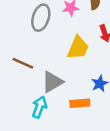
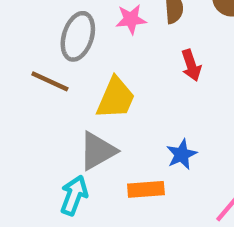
yellow trapezoid: (78, 48) -> (116, 98), moved
brown line: (23, 63) -> (50, 81), moved

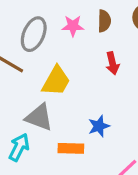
gray triangle: (97, 151) -> (39, 117), turned 44

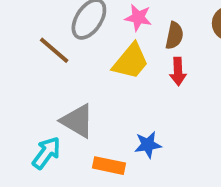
brown semicircle: (104, 21) -> (174, 36), moved
yellow trapezoid: (56, 81) -> (131, 61), moved

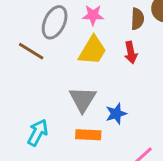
brown semicircle: (174, 36) -> (137, 19), moved
gray triangle: (77, 121) -> (83, 99), moved, turned 40

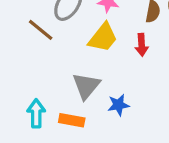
cyan arrow: (38, 132) -> (36, 113), turned -36
orange rectangle: (88, 135) -> (72, 120), moved

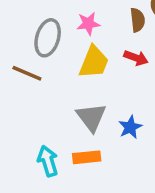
red arrow: (142, 45) -> (136, 58), turned -50

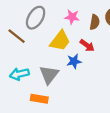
pink star: (88, 24) -> (72, 17), moved
blue star: (130, 127) -> (74, 61), moved
cyan arrow: (48, 161) -> (19, 74), moved, turned -102

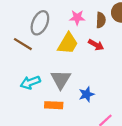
blue star: (74, 61) -> (86, 94), moved

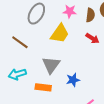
brown line: (23, 44) -> (20, 42), moved
red arrow: (96, 45) -> (92, 38), moved
cyan arrow: (30, 82) -> (17, 74), moved

